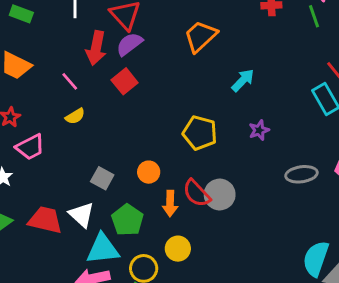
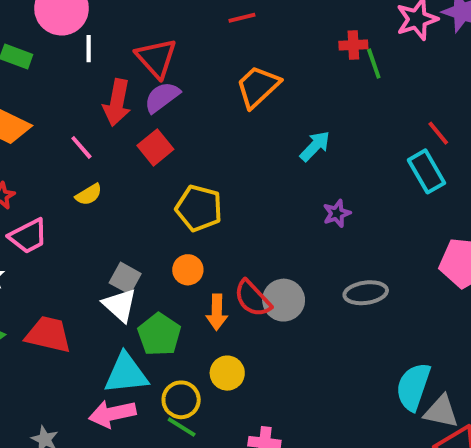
green line: (314, 16) -> (374, 64), moved
yellow pentagon: (200, 133) -> (199, 208), moved
gray ellipse: (301, 174) -> (366, 293), moved
white triangle: (82, 215) -> (120, 305), moved

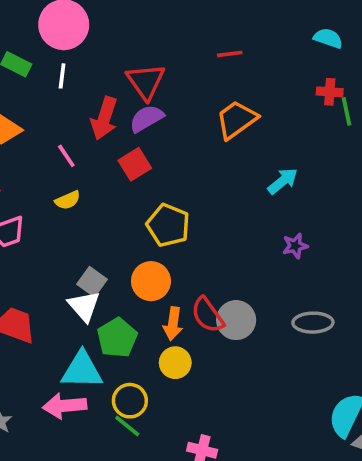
white line: (89, 49) -> (62, 76), moved
orange circle: (188, 270) -> (151, 281), size x1.4
yellow circle: (227, 373) -> (175, 363), moved

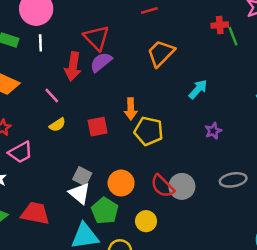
red square: (135, 164) -> (98, 127), moved, turned 30
yellow pentagon: (168, 225) -> (149, 131), moved
orange circle: (151, 281) -> (121, 183), moved
orange arrow: (173, 324) -> (131, 109), moved

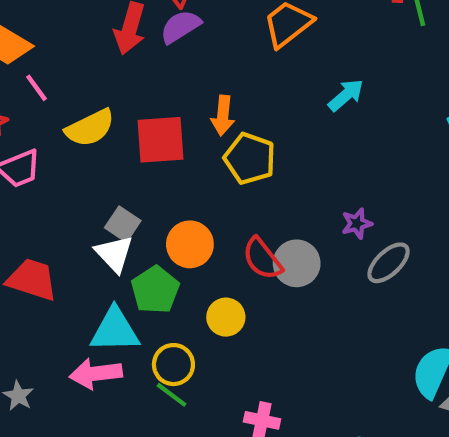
pink line: (52, 95) -> (36, 88), moved
yellow semicircle: (57, 125) -> (90, 128), size x1.6
red square: (98, 127) -> (161, 140), size x1.4
purple star: (213, 131) -> (357, 223), moved
gray ellipse: (233, 180) -> (389, 263), turned -40

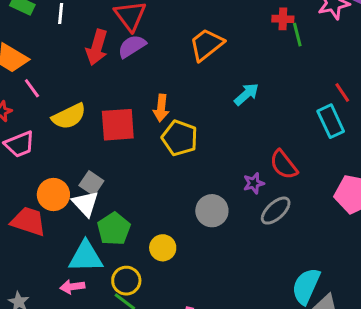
orange circle: (190, 244) -> (53, 195), moved
red semicircle: (262, 259) -> (284, 165), moved
pink arrow: (96, 374) -> (72, 287), size x0.7

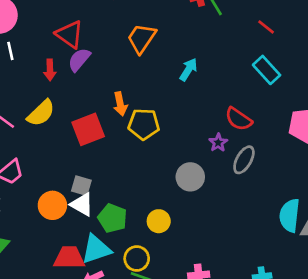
red arrow: (97, 47) -> (50, 70), size x0.7
red line: (342, 93) -> (266, 27), moved
yellow semicircle: (69, 116) -> (41, 113), moved
red trapezoid: (28, 221) -> (69, 258), moved

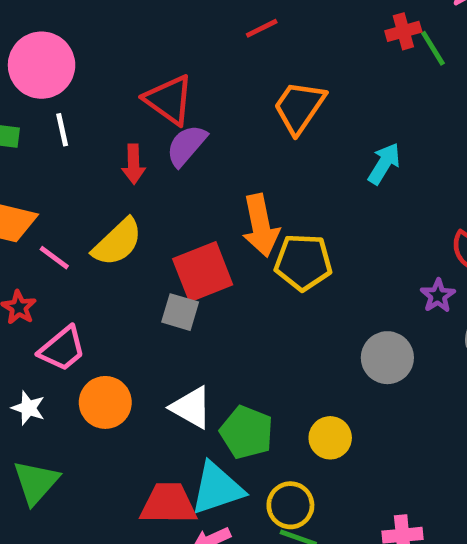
orange arrow: (120, 104) -> (261, 226), size x1.4
gray square: (81, 186) -> (180, 312), moved
orange circle: (52, 205) -> (105, 402), moved

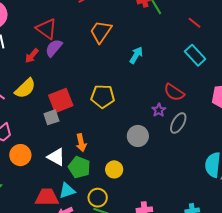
red arrow: (134, 164) -> (32, 56), turned 42
orange arrow: (261, 226) -> (81, 143), moved, size x0.7
gray square: (180, 312) -> (51, 117), turned -35
cyan triangle: (217, 488) -> (67, 191), size x0.7

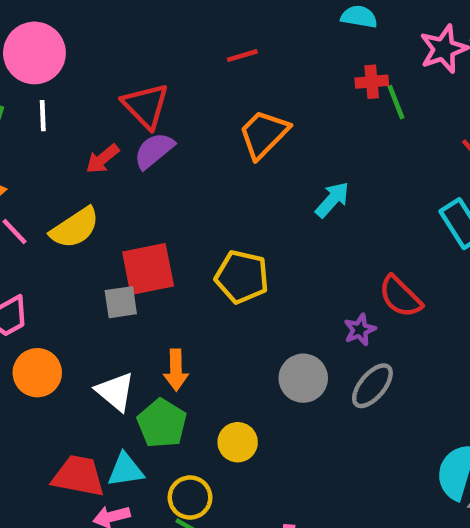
gray ellipse: (178, 123) -> (372, 386), moved

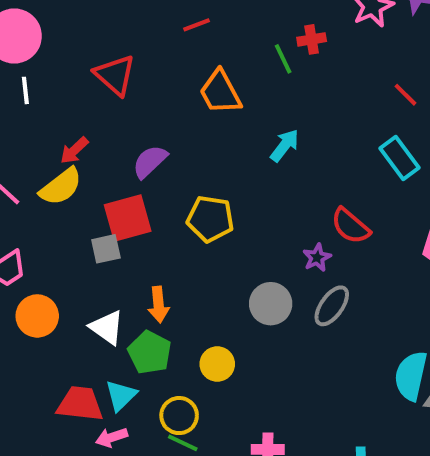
green line: (396, 102) -> (283, 59), moved
orange trapezoid: (264, 134) -> (220, 92), turned -69
purple semicircle: (154, 151) -> (150, 162), moved
red arrow: (102, 159) -> (74, 150), moved
cyan triangle: (126, 470) -> (121, 395), turned -32

